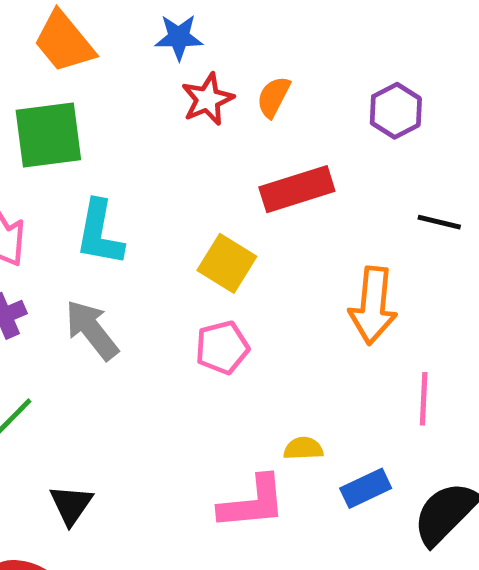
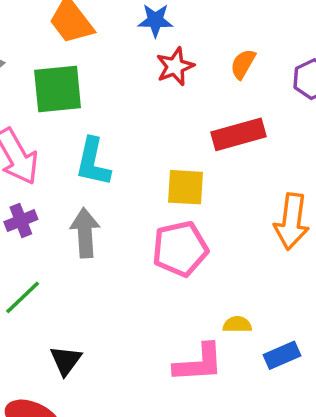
orange semicircle: (273, 97) -> (243, 64), moved
yellow square: (227, 263) -> (185, 187), turned -30
gray arrow: (92, 330) -> (85, 233), turned 33
pink pentagon: (222, 347) -> (180, 249), size x1.4

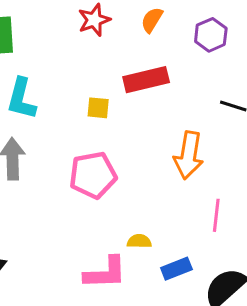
yellow square: (185, 187) -> (98, 108), moved, size x0.7

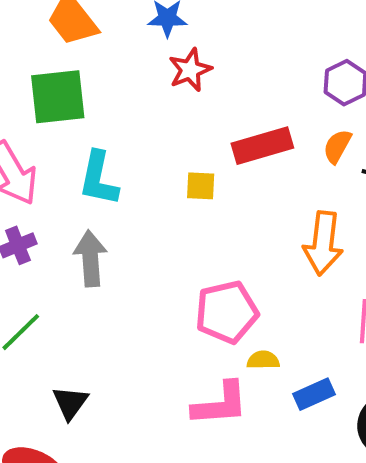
orange semicircle: (152, 20) -> (337, 146), moved
pink pentagon: (93, 175) -> (227, 312), moved

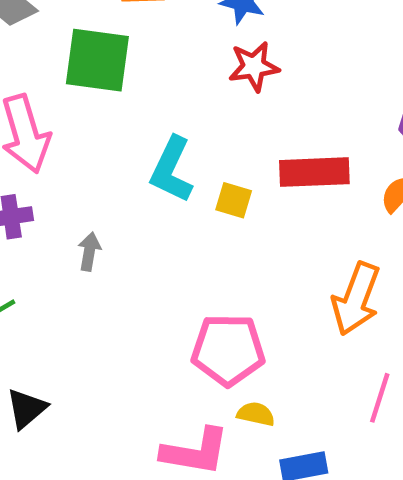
cyan L-shape: (99, 179) -> (172, 170), moved
gray arrow: (90, 258) -> (89, 252), size x0.6

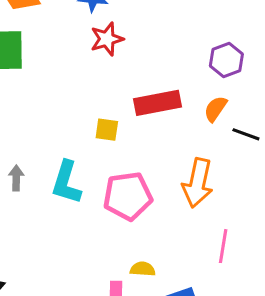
cyan L-shape: (172, 170) -> (66, 183), moved
pink pentagon: (228, 350) -> (128, 196), moved

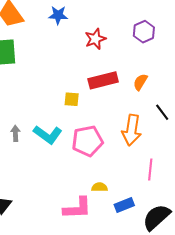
red star: (107, 39) -> (95, 39), moved
purple hexagon: (226, 60) -> (144, 32), moved
black line: (246, 134) -> (162, 112), moved, turned 36
cyan L-shape: (66, 183) -> (48, 135), turned -68

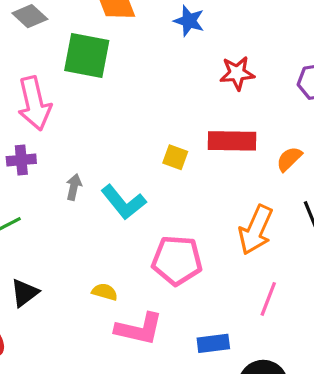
pink pentagon: (87, 141) -> (177, 260), moved
yellow semicircle: (100, 187) -> (105, 292), moved

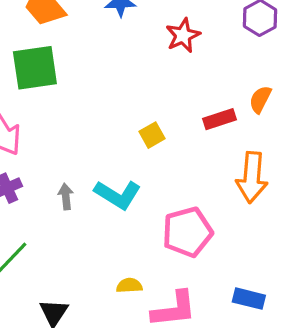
red rectangle: (232, 141) -> (219, 119), moved, size x0.7
yellow square: (175, 157) -> (152, 135), turned -30
blue rectangle: (213, 343) -> (249, 299), turned 40

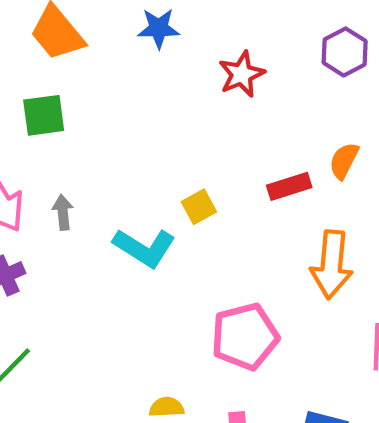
green square: (35, 68) -> (44, 115), size x0.7
cyan L-shape: (118, 195) -> (144, 248), moved
gray arrow: (66, 196) -> (63, 212), moved

